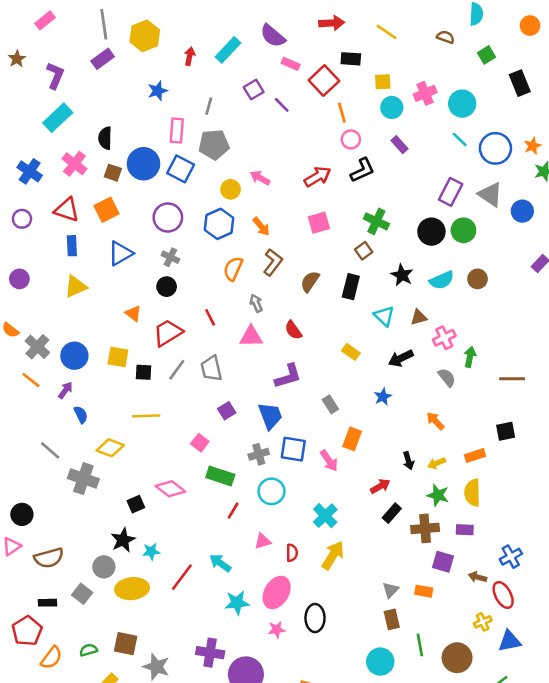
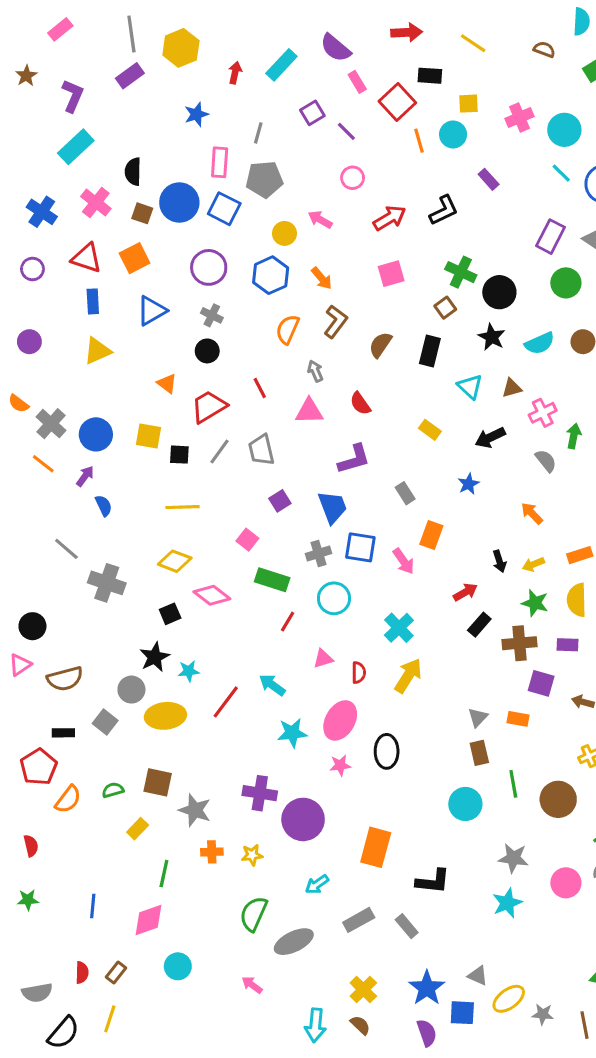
pink rectangle: (291, 64) -> (357, 82), turned 36
cyan circle: (392, 107) -> (453, 134), moved
pink circle: (351, 139) -> (353, 178), moved
black circle: (431, 232) -> (499, 292), moved
yellow diamond: (110, 448) -> (175, 561), moved

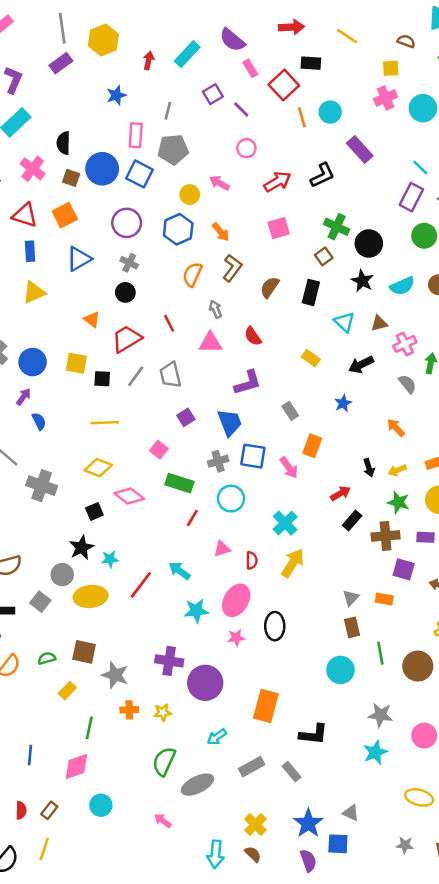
yellow square: (468, 104) -> (391, 68), moved
cyan line: (561, 173) -> (420, 167), moved
purple rectangle: (489, 179) -> (360, 149), size x1.5
yellow ellipse: (509, 999) -> (419, 797), moved, turned 52

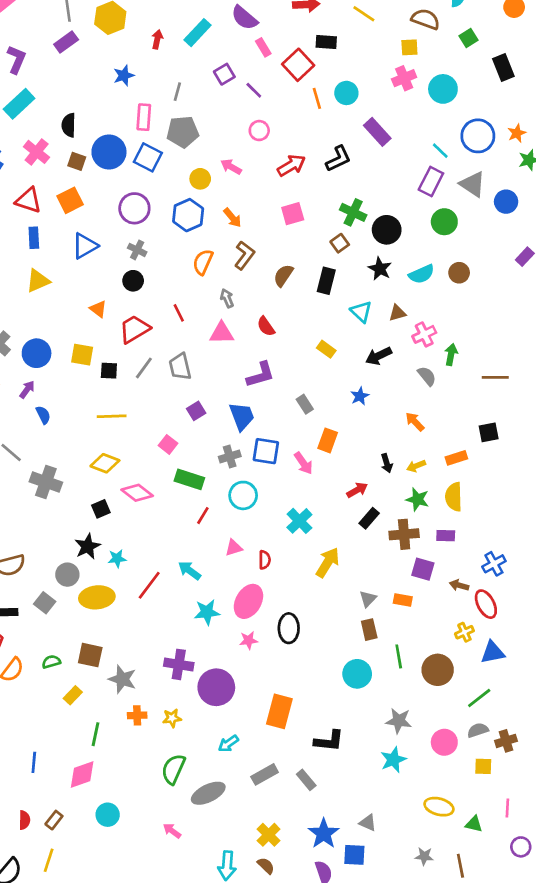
brown semicircle: (406, 41) -> (426, 19), size x1.5
yellow arrow: (293, 563) -> (328, 562), moved

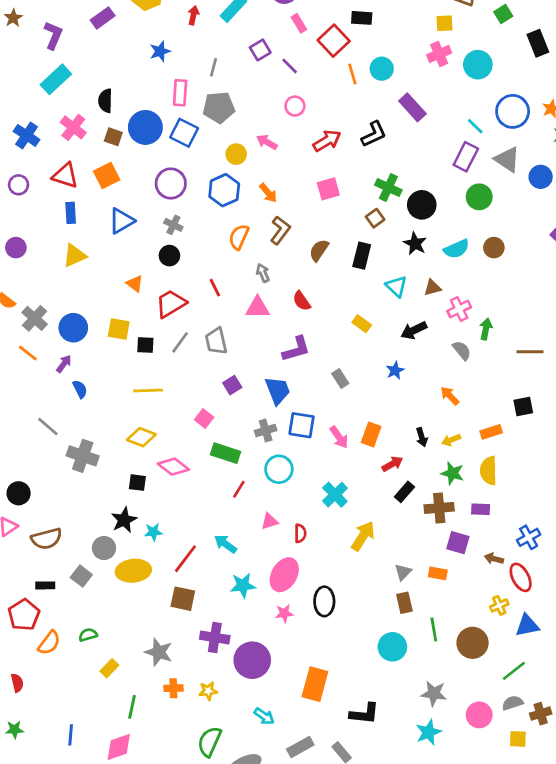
orange rectangle: (328, 440) -> (371, 435), moved
black square: (101, 509) -> (137, 483), turned 30
brown square: (90, 655) -> (183, 599), moved
cyan arrow: (228, 744) -> (264, 716), turned -110

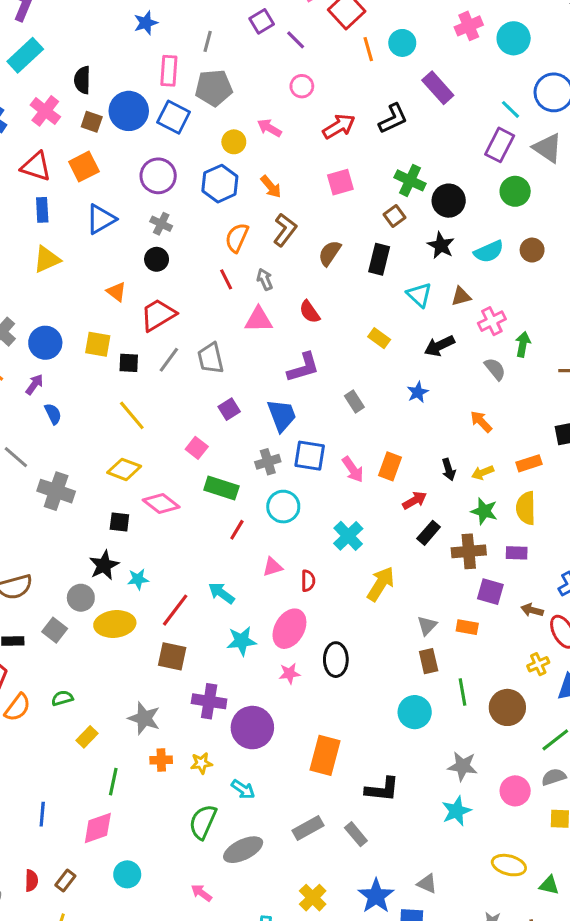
red line: (215, 288) -> (226, 279), moved
yellow line: (148, 390) -> (132, 415), turned 52
cyan arrow: (264, 716) -> (243, 789), moved

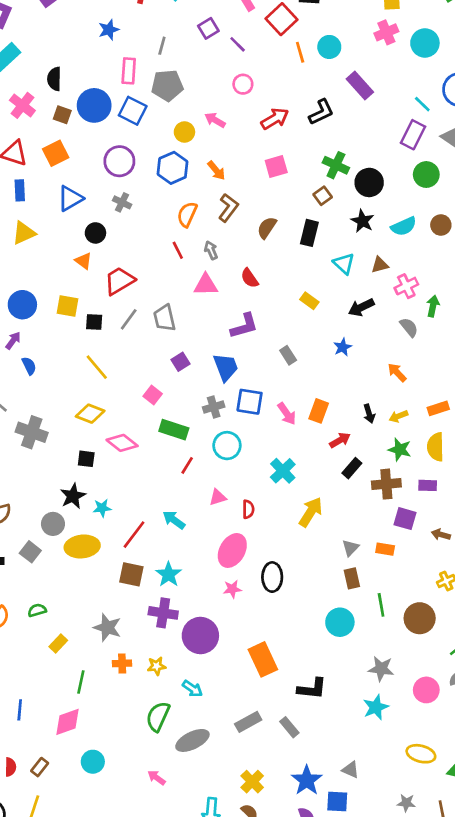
black circle: (157, 259) -> (95, 233), moved
cyan star: (242, 641) -> (169, 574), moved, turned -30
orange rectangle: (325, 755) -> (263, 659), turned -40

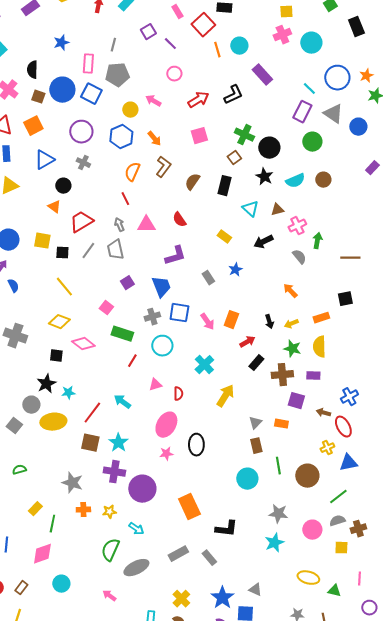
blue star: (109, 30) -> (61, 43), moved
gray arrow: (211, 250) -> (119, 225), moved
blue star: (343, 347) -> (235, 270), moved
yellow rectangle: (58, 643) -> (35, 509), moved

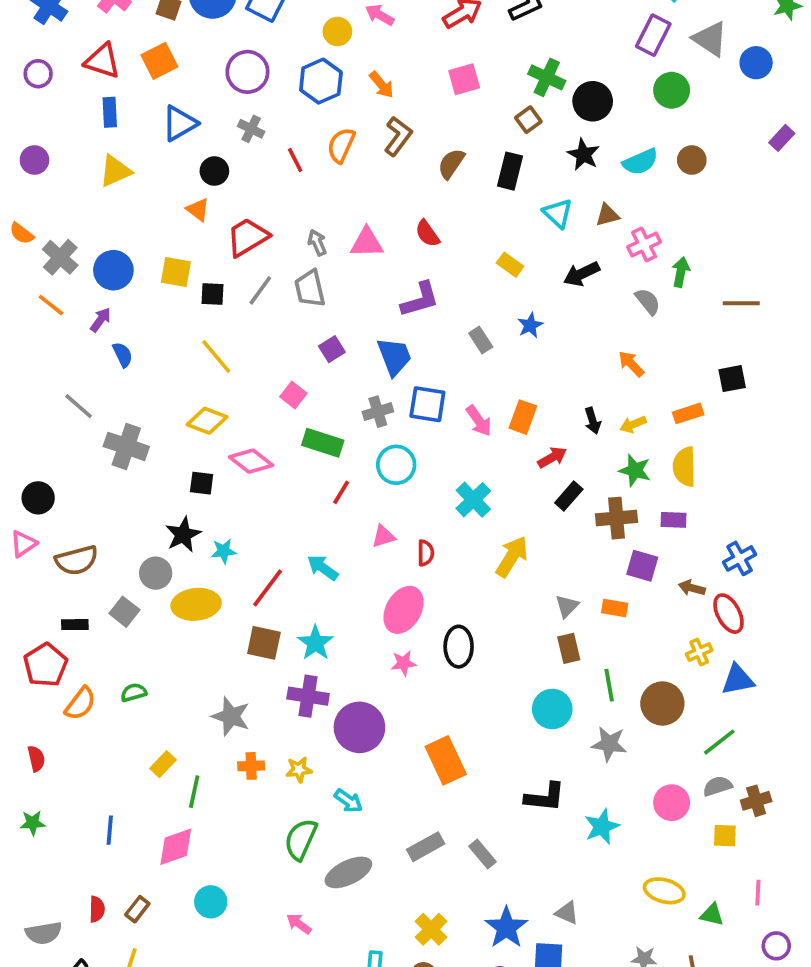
red line: (125, 199) -> (295, 160), moved
gray star: (278, 514) -> (609, 744), moved
black L-shape: (226, 529) -> (545, 797), moved

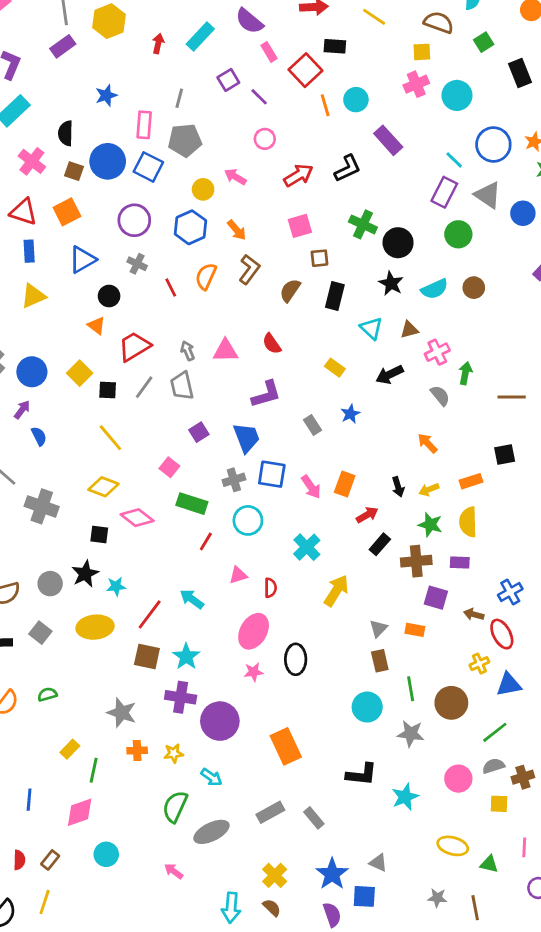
brown square: (528, 120) -> (319, 258), moved, turned 30
yellow square: (176, 272) -> (80, 373), turned 35
gray circle: (156, 573) -> (50, 584), moved

